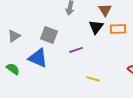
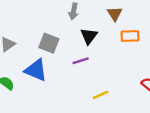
black triangle: (96, 27) -> (89, 36), moved
yellow line: (93, 79) -> (101, 95), turned -40

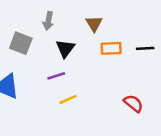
gray square: (49, 43) -> (21, 43), moved
yellow line: (101, 95) -> (68, 99), moved

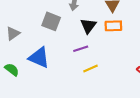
orange rectangle: (111, 48) -> (113, 26), moved

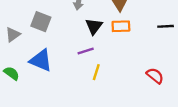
gray square: (51, 21) -> (41, 22), moved
yellow line: (90, 68) -> (96, 72), turned -48

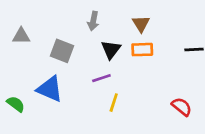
gray square: (41, 22) -> (62, 51), moved
gray triangle: (13, 35) -> (21, 36), moved, turned 35

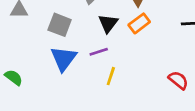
orange rectangle: (142, 50) -> (139, 23), turned -35
blue triangle: (50, 89) -> (64, 59), moved, turned 44

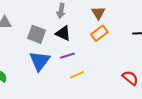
black triangle: (108, 23) -> (63, 33), moved, turned -42
yellow line: (111, 76) -> (77, 75), turned 48

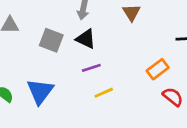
orange rectangle: (99, 33) -> (158, 69), moved
blue triangle: (40, 61) -> (40, 91), moved

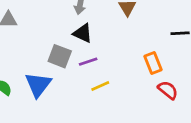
gray square: (51, 40) -> (60, 56), moved
orange rectangle: (158, 69) -> (153, 63), turned -75

